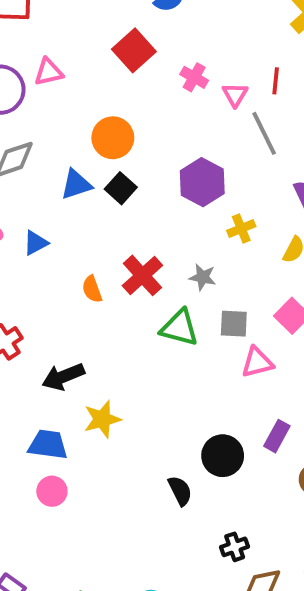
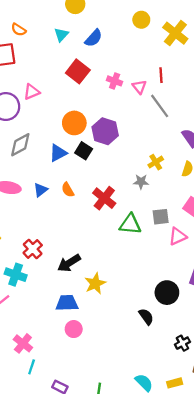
purple hexagon: (202, 182) -> (105, 131), moved
gray star: (203, 277) -> (141, 182), moved
orange semicircle: (92, 289) -> (68, 190), moved

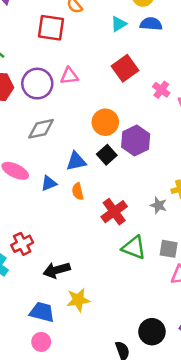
blue semicircle: (94, 38) -> (151, 24), moved, turned -144
blue triangle: (58, 153) -> (76, 161), moved

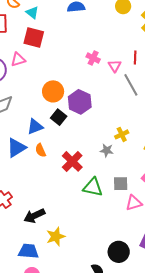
cyan triangle: (119, 24) -> (32, 13), moved, turned -40
red square: (125, 68) -> (34, 38), moved, turned -30
blue triangle: (49, 183) -> (16, 148), size x1.5

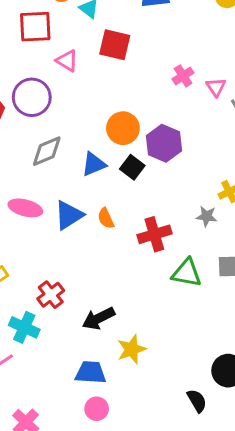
red square: (34, 38) -> (115, 45), moved
pink cross: (93, 58) -> (183, 76), turned 32
pink triangle: (18, 59) -> (67, 61), moved, turned 49
blue triangle: (35, 127) -> (94, 164), moved
red cross: (72, 161) -> (154, 234), turned 30

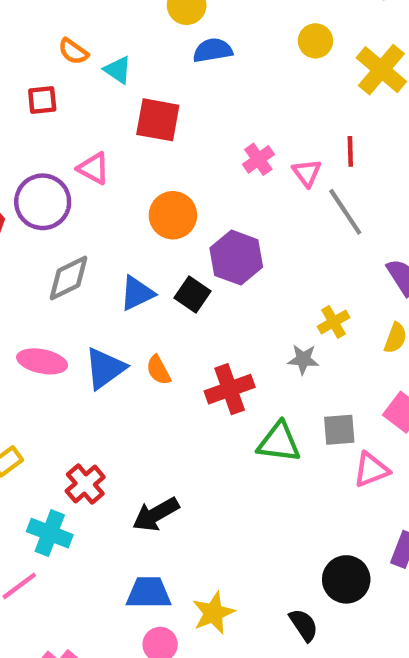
red square: (35, 27) -> (42, 100), size x0.6
pink triangle: (67, 61) -> (93, 168), moved
orange circle: (123, 128) -> (173, 215), moved
yellow star: (132, 349) -> (213, 613), moved

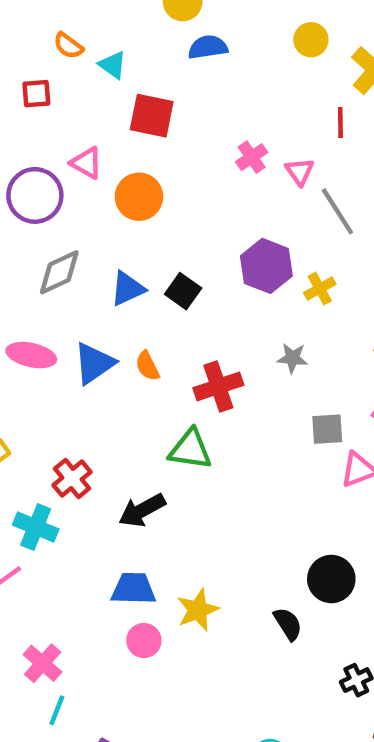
red line: (350, 151) -> (340, 123), moved
orange circle: (173, 215) -> (139, 197), moved
purple hexagon: (236, 258) -> (266, 266), moved
yellow cross: (334, 322) -> (320, 289), moved
green triangle: (279, 442) -> (190, 449), moved

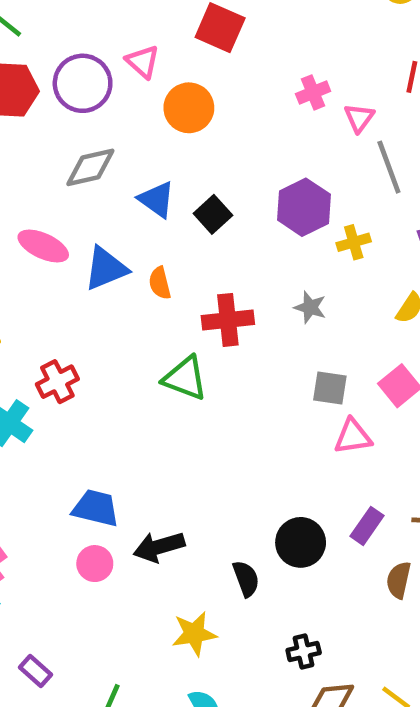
blue triangle: (127, 289) -> (157, 199), turned 48
black arrow: (142, 510) -> (159, 547), moved
yellow star: (198, 610) -> (194, 634), moved

